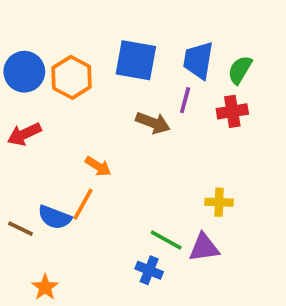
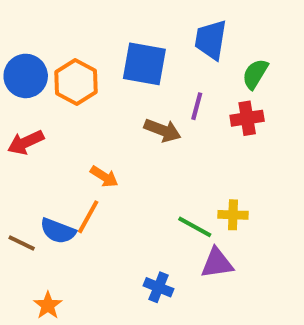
blue trapezoid: (198, 60) -> (211, 40), moved
green line: (166, 240) -> (195, 227), moved

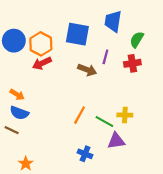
red arrow: (26, 142) -> (42, 63), moved
orange arrow: (104, 177) -> (17, 95), moved
orange line: (88, 217) -> (80, 115), moved
blue semicircle: (58, 231) -> (19, 113), moved

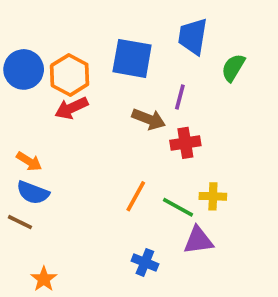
red cross: (132, 63) -> (185, 143), moved

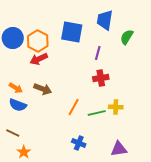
brown arrow: (149, 119) -> (43, 89), moved
green line: (178, 207) -> (97, 113), turned -42
brown line: (20, 222) -> (13, 133), moved
purple triangle: (198, 240) -> (119, 149), moved

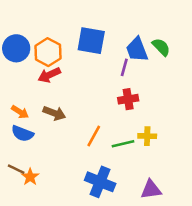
blue trapezoid: (105, 20) -> (137, 50), moved, turned -30
green semicircle: (127, 37) -> (161, 47), turned 105
blue cross: (79, 143) -> (100, 182), size x1.6
orange star: (24, 152) -> (30, 177), moved

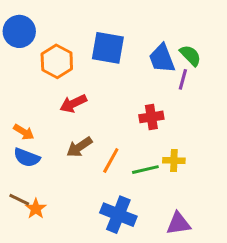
blue circle: (16, 48) -> (19, 31), moved
purple line: (124, 67) -> (183, 79), moved
red arrow: (49, 75) -> (73, 103), moved
brown arrow: (54, 113) -> (79, 147), moved, turned 125

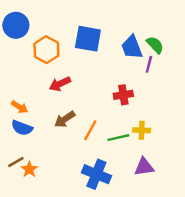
brown line: (19, 200) -> (16, 162), turned -56
purple triangle: (178, 224) -> (144, 167), moved

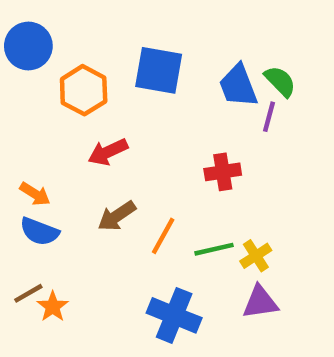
yellow cross: (142, 130) -> (256, 256), moved, turned -35

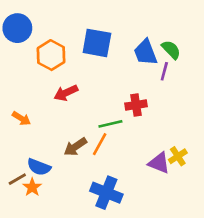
brown arrow: (117, 216) -> (75, 147), moved
blue semicircle: (39, 232) -> (39, 167), moved
green line: (214, 249) -> (110, 124), moved
yellow cross: (256, 256) -> (178, 156), moved
purple triangle: (260, 302) -> (159, 163), moved, turned 30

